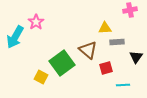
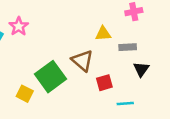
gray rectangle: (117, 42) -> (128, 47), moved

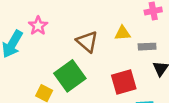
brown triangle: (82, 61) -> (87, 42), moved
red square: (104, 83) -> (124, 82), size x1.5

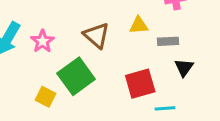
pink star: (38, 26) -> (43, 41), moved

